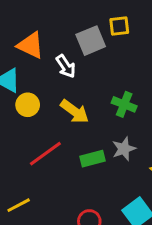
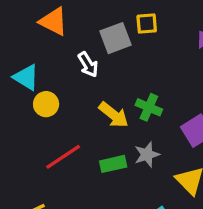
orange triangle: (31, 45) -> (54, 21), moved
yellow arrow: (75, 111) -> (114, 115), moved

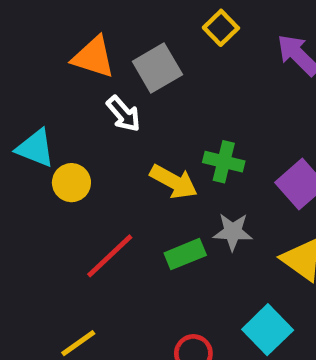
orange triangle: (54, 21) -> (93, 57), moved
yellow square: (147, 24) -> (221, 28), moved, turned -30
gray star: (147, 155) -> (233, 232), turned 30

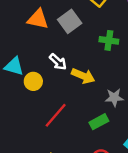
white arrow: (124, 114) -> (58, 62), moved
green cross: (224, 162) -> (109, 40), moved
green rectangle: (185, 254) -> (99, 122), moved

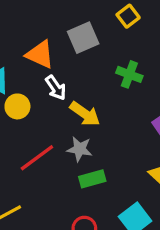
orange triangle: (38, 19) -> (40, 54), moved
gray star: (114, 98) -> (80, 149), moved

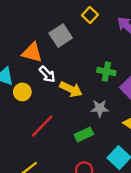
green cross: (129, 74) -> (106, 72), moved
gray star: (80, 149) -> (100, 108), moved

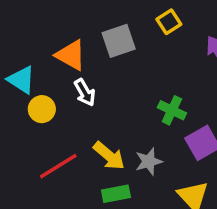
yellow arrow: (71, 89) -> (109, 156), moved
gray star: (100, 108) -> (149, 162), turned -30

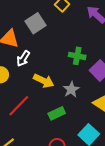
white arrow: (85, 92) -> (23, 59), turned 77
yellow arrow: (109, 156) -> (44, 81), moved

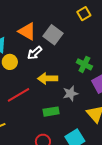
gray square: (35, 23) -> (53, 35), moved, turned -36
yellow arrow: (44, 81) -> (48, 78), turned 138

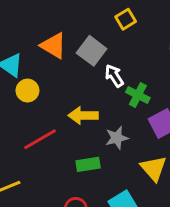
yellow square: (84, 14) -> (126, 19), moved
white arrow: (35, 53) -> (114, 76), moved, turned 98

